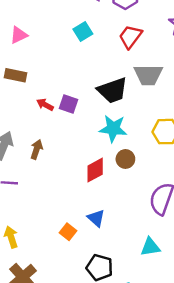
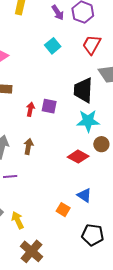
black trapezoid: (113, 90) -> (83, 90), turned 120
red arrow: (45, 105) -> (30, 109), turned 80
red diamond: (95, 170) -> (78, 157), turned 65

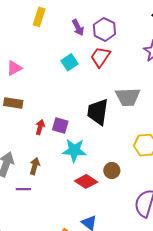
red trapezoid: (92, 45) -> (100, 57), moved
cyan star: (88, 121) -> (74, 150), moved
purple line: (10, 177) -> (23, 189), moved

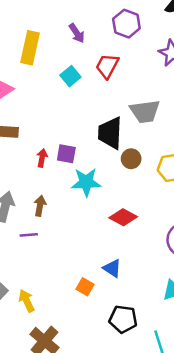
yellow rectangle: (39, 17) -> (30, 48), moved, size x1.4
purple hexagon: (104, 29) -> (126, 24), moved
brown circle: (112, 171) -> (131, 159), moved
red diamond: (86, 181) -> (123, 217), moved

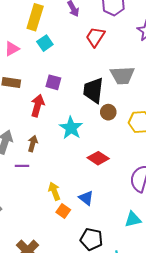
cyan square: (70, 76) -> (45, 43), moved
purple square: (66, 154) -> (53, 82), moved
red arrow: (42, 158) -> (38, 106), size x1.5
cyan star: (86, 182) -> (71, 128), turned 30
yellow arrow: (27, 301) -> (54, 191), moved

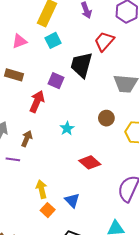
black trapezoid: (93, 90) -> (82, 65), moved
cyan star: (71, 128) -> (67, 128), size x0.6

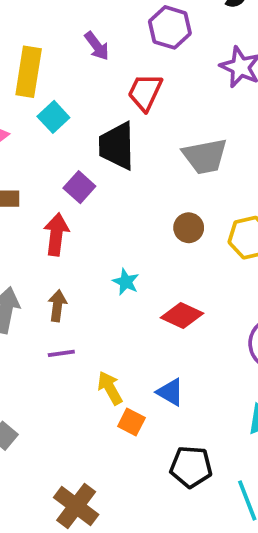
purple square: (56, 81) -> (79, 187), turned 35
cyan star: (67, 128) -> (126, 282), moved
purple line: (13, 159) -> (61, 353), moved

